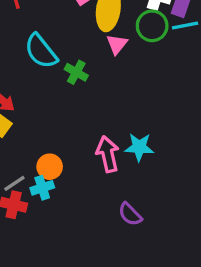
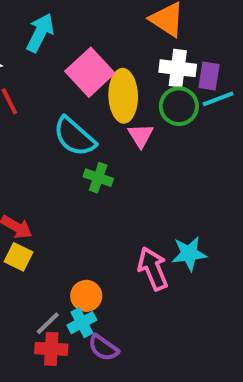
cyan semicircle: (41, 51) -> (74, 137), moved
purple semicircle: (130, 214) -> (103, 348), moved

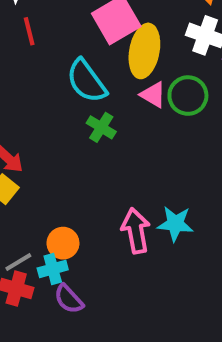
green circle: (179, 106) -> (188, 96), moved
pink triangle: (141, 136) -> (153, 95), turned -40

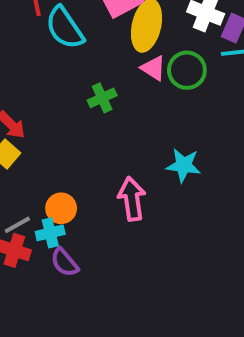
cyan semicircle: (87, 81) -> (65, 28), moved
green cross: (101, 127) -> (102, 98), turned 32
cyan star: (175, 224) -> (184, 165), moved

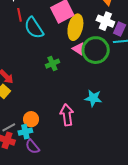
green circle: (187, 70) -> (96, 50), size x1.4

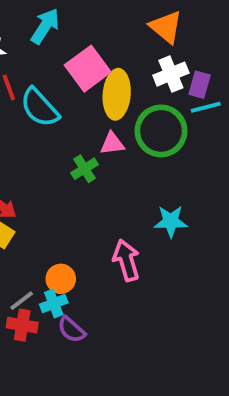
white cross: (105, 21) -> (171, 74), turned -36
pink triangle: (79, 49) -> (112, 143), moved, turned -32

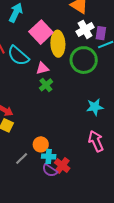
pink triangle: (112, 143) -> (42, 68), moved
pink arrow: (126, 260) -> (96, 141), moved
cyan cross: (54, 304) -> (49, 156), moved, turned 32
red cross: (22, 325) -> (62, 165), moved, turned 35

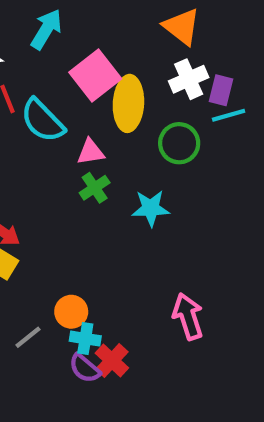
green circle: (84, 60) -> (179, 143), size x0.7
cyan star: (95, 107) -> (151, 208), moved

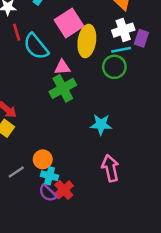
cyan line: (229, 115) -> (121, 50), moved
green cross: (95, 188) -> (63, 88), size x1.5
cyan star: (151, 208) -> (101, 124), moved

